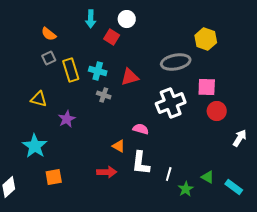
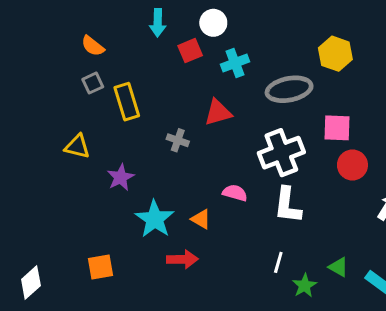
red square: (112, 37) -> (190, 51), turned 35
cyan cross: (98, 71) -> (235, 63), moved, turned -36
cyan star: (35, 146) -> (155, 219), moved
white L-shape: (141, 163) -> (288, 205), moved

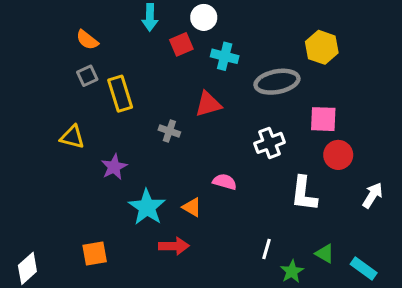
cyan cross: (235, 63) -> (225, 56), turned 35
white cross: (281, 153) -> (269, 143), size x0.7
white L-shape: (288, 205) -> (304, 194), moved

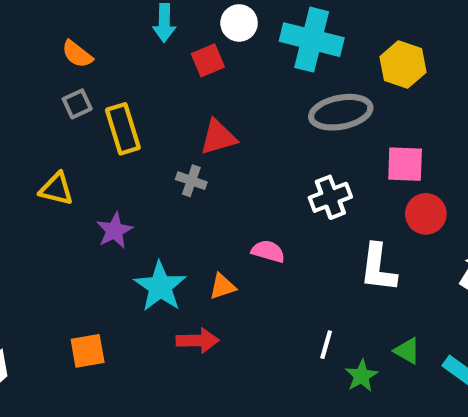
cyan cross: (225, 56) -> (312, 40), moved, size x1.6
red triangle: (208, 104) -> (218, 137), moved
orange triangle: (192, 207) -> (222, 287), turned -48

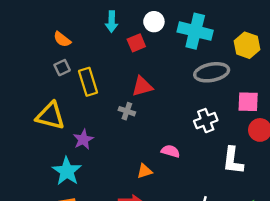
yellow triangle: (56, 189) -> (50, 116), size x1.5
cyan star: (160, 287) -> (67, 171), moved

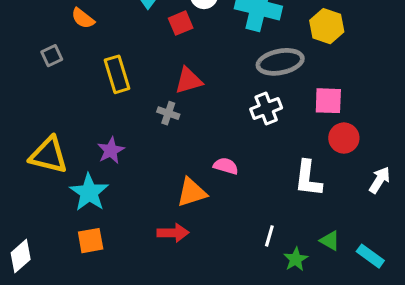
gray square: (62, 68) -> (52, 56), moved
yellow triangle: (50, 116) -> (49, 155), moved
white cross: (206, 121) -> (266, 108), moved
orange triangle: (145, 171) -> (192, 192), size x1.5

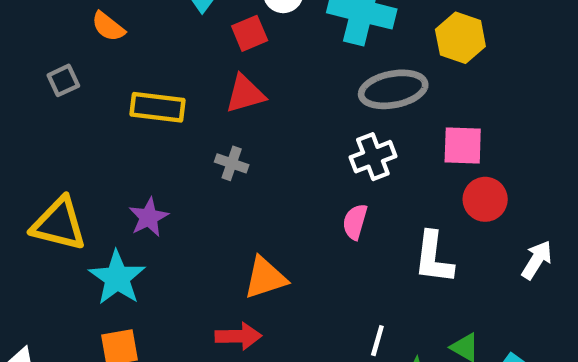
yellow rectangle: (117, 74) -> (158, 107), turned -66
red triangle: (188, 81) -> (245, 94), moved
pink semicircle: (226, 166) -> (355, 222), moved, turned -90

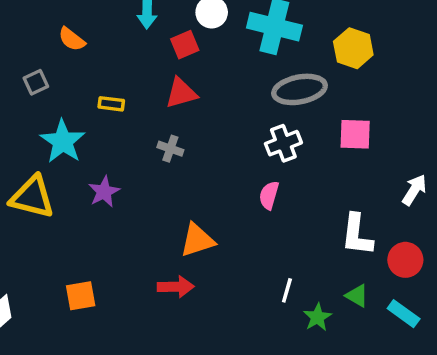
yellow rectangle: (158, 107) -> (111, 104), size x0.6
red circle: (485, 199) -> (405, 260), moved
white L-shape: (434, 258) -> (357, 235), moved
white arrow: (537, 260) -> (414, 190), moved
cyan star: (117, 278) -> (63, 141), moved

